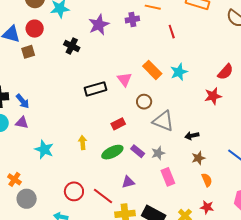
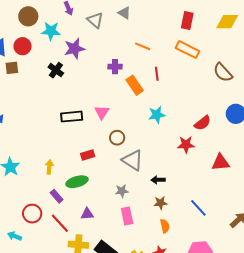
purple cross: (132, 19) -> (115, 67), moved
purple star: (99, 25) -> (74, 49), moved
orange rectangle: (152, 70) -> (135, 85), moved
purple rectangle: (138, 151) -> (57, 196), moved

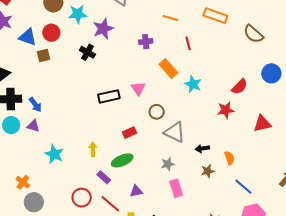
orange rectangle: (135, 85) -> (168, 68), moved
cyan star: (157, 115) -> (193, 84), turned -30
blue line: (198, 208) -> (243, 187), moved
orange semicircle: (165, 226) -> (229, 158), moved

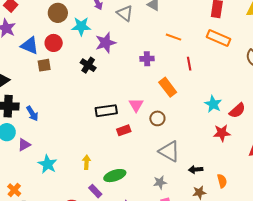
cyan star: (193, 84) -> (213, 104), moved
brown circle: (157, 112) -> (157, 118), moved
purple triangle: (33, 126) -> (24, 145), moved, turned -48
red rectangle: (129, 133) -> (124, 130), moved

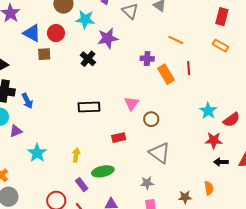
orange rectangle: (219, 38) -> (221, 46), size x0.7
orange rectangle: (168, 87) -> (166, 74), moved
black rectangle: (106, 111) -> (89, 107), moved
red rectangle: (124, 130) -> (119, 138), moved
black arrow: (196, 170) -> (221, 162), moved

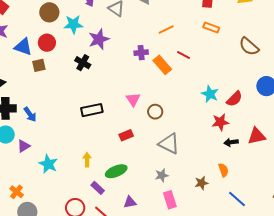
orange line: (176, 40) -> (166, 29), turned -42
red line: (189, 68) -> (183, 55), turned -48

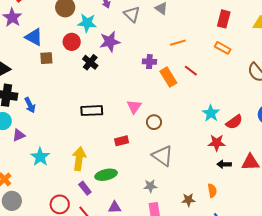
red circle: (47, 43) -> (72, 42), moved
yellow arrow: (87, 160) -> (79, 159), size x1.6

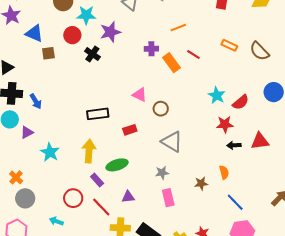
orange rectangle: (223, 48) -> (229, 45), moved
pink triangle: (134, 107) -> (140, 95), turned -35
black rectangle: (92, 111) -> (98, 114), moved

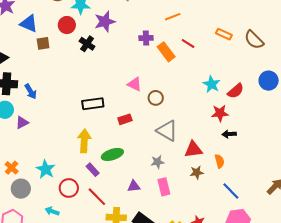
red triangle: (260, 141) -> (193, 149), moved
cyan star: (50, 152) -> (46, 169), moved
purple triangle: (128, 197) -> (134, 186), moved

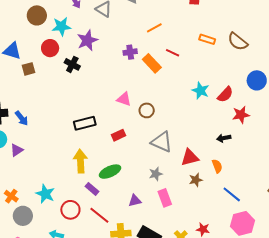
red star: (220, 113) -> (241, 115), moved

